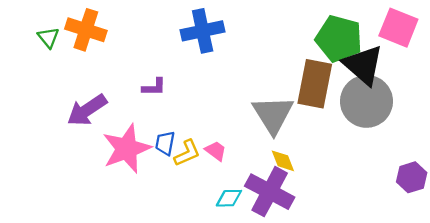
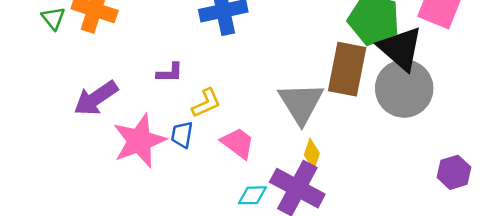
pink trapezoid: (216, 151) -> (238, 143), size x1.4
yellow L-shape: (187, 153) -> (206, 103), moved
yellow diamond: (283, 161) -> (312, 154), turned 40

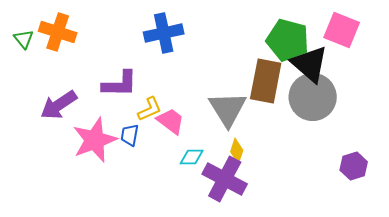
purple L-shape: (170, 73) -> (120, 84), size x1.6
pink trapezoid: (238, 143) -> (171, 121), moved
cyan diamond: (252, 195) -> (192, 157), moved

